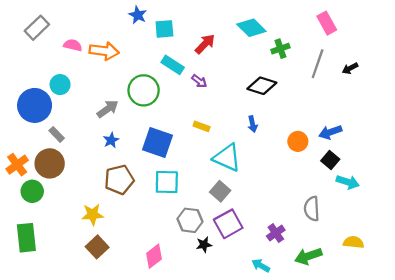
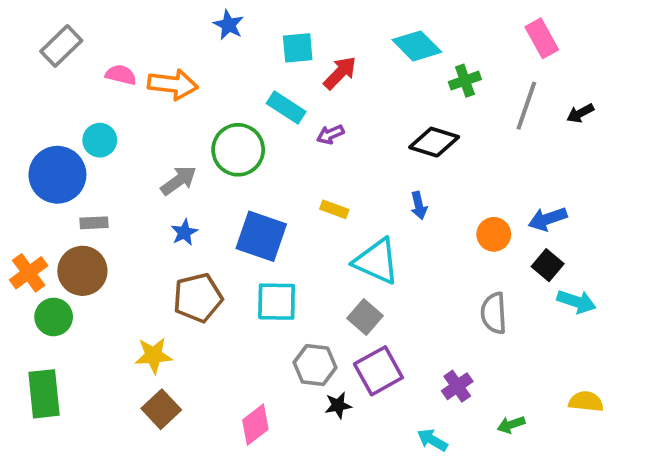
cyan square: (164, 29) -> (298, 48), moved
purple arrow: (199, 81) -> (330, 134), turned 119
gray rectangle: (57, 134) -> (94, 223), turned -49
gray semicircle: (312, 209) -> (494, 313), moved
green arrow: (308, 256) -> (511, 425), size x0.6

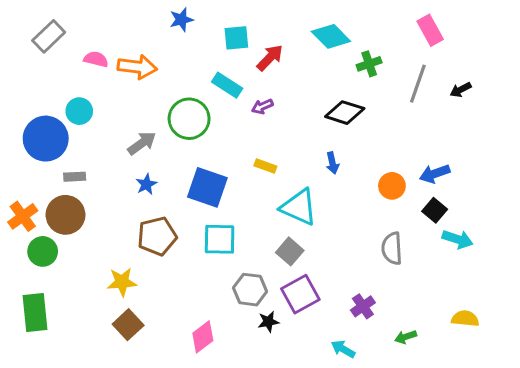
blue star: (229, 25) -> (181, 20), turned 30

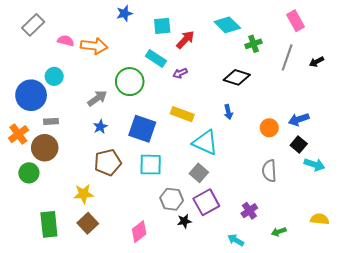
yellow rectangle: (265, 166) -> (182, 114), size x1.5
orange cross: (23, 216) -> (18, 134), moved
green rectangle: (35, 312) -> (49, 224), moved

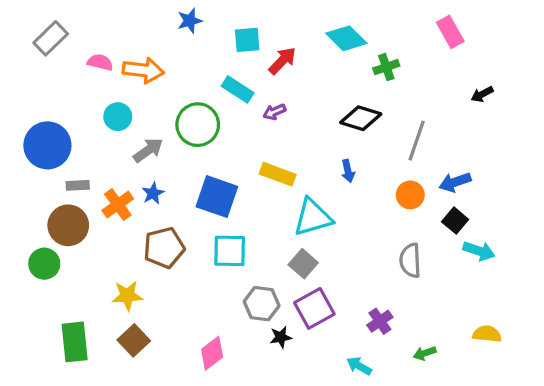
gray line: (287, 57) -> (417, 141), moved
cyan circle: (54, 76) -> (118, 117), moved
orange cross: (18, 134) -> (118, 205), moved
cyan triangle: (205, 142) -> (313, 217), turned -40

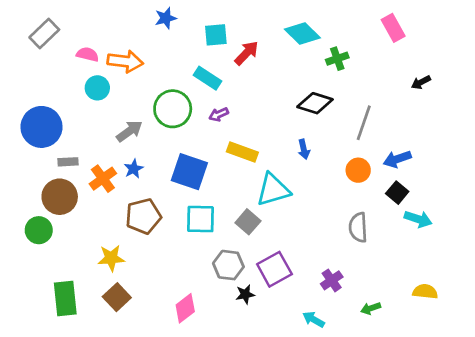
purple arrow: (274, 112) -> (219, 114), moved
cyan circle: (118, 117) -> (97, 88), moved
gray square: (303, 264) -> (248, 222), moved

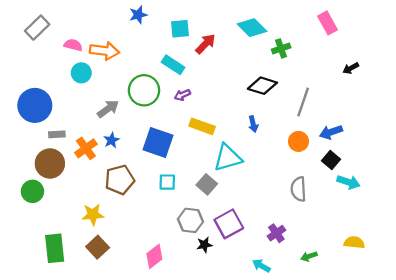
cyan square: (201, 219) -> (167, 182), size x0.7

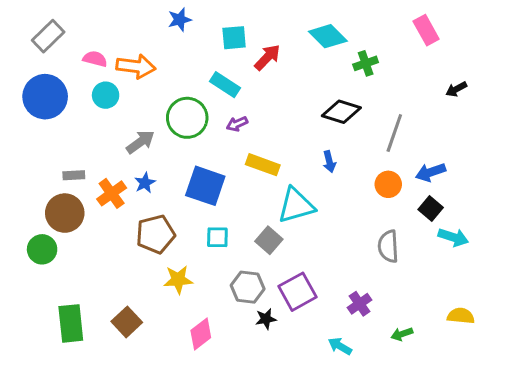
blue circle: (35, 105) -> (45, 97), moved
yellow star: (93, 215) -> (178, 280), moved

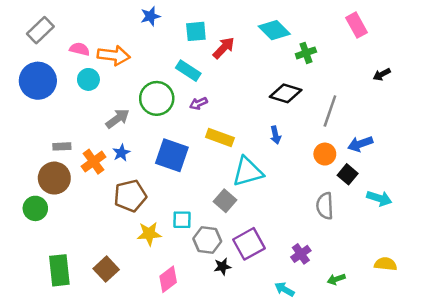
black square: (431, 209) -> (348, 174), moved
cyan square: (217, 237) -> (182, 220), moved

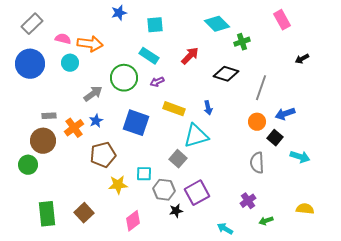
red arrow: (224, 48) -> (190, 56), moved
blue arrow: (276, 135) -> (208, 108), moved
purple cross: (301, 254) -> (248, 201), moved

